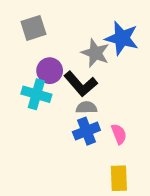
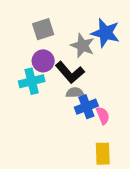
gray square: (33, 28) -> (43, 29), moved
cyan cross: (36, 94) -> (32, 81), turned -30
blue cross: (86, 131) -> (86, 107), moved

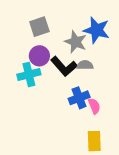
gray semicircle: (75, 93) -> (85, 65), moved

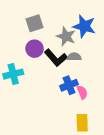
cyan cross: (29, 75) -> (13, 74), moved

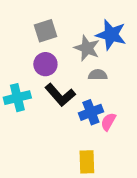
black L-shape: (56, 58) -> (60, 95), moved
pink semicircle: (82, 92) -> (108, 122), turned -128
yellow rectangle: (82, 123) -> (87, 162), moved

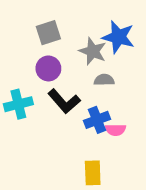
pink semicircle: (108, 122) -> (116, 130), turned -120

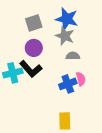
blue star: (118, 37) -> (67, 19), moved
black L-shape: (64, 101) -> (31, 69), moved
pink semicircle: (116, 130) -> (81, 79), moved, turned -104

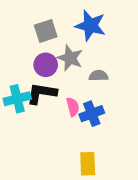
gray star: (65, 36) -> (70, 58), moved
black L-shape: (31, 69) -> (42, 93), turned 140
pink semicircle: (81, 79) -> (73, 107), moved

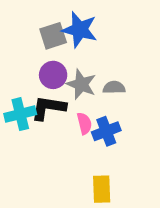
blue star: (90, 26) -> (80, 30), moved
gray star: (70, 58) -> (81, 84), moved

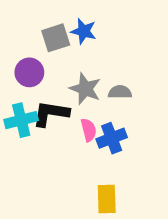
blue star: (80, 30) -> (84, 31), size x0.7
purple circle: (53, 75) -> (29, 72), moved

